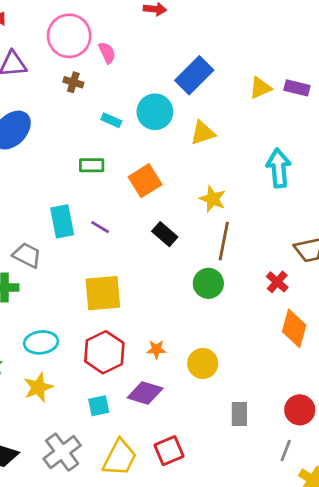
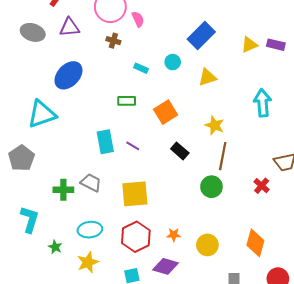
cyan circle: (155, 112) -> (173, 62), size x0.6
gray trapezoid: (27, 255) -> (91, 183), moved
orange diamond: (294, 328) -> (255, 243), moved

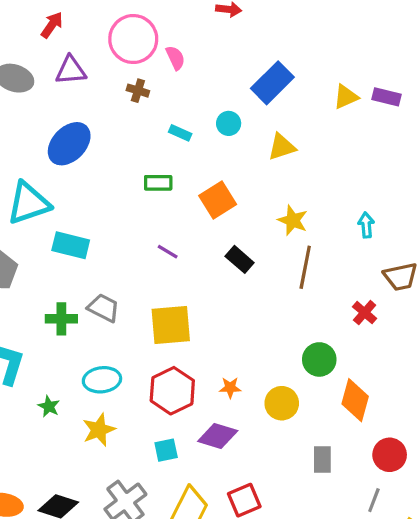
cyan arrow: (263, 103) -> (366, 225), moved, size x0.6
cyan rectangle: (105, 142) -> (71, 245), moved, turned -65
green circle: (211, 187) -> (319, 359), moved

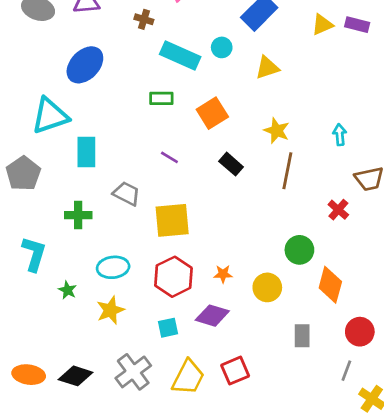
cyan rectangle: (180, 133) -> (180, 55), size x2.0
cyan rectangle: (71, 245) -> (86, 152), turned 76
gray trapezoid: (104, 308) -> (127, 194), moved

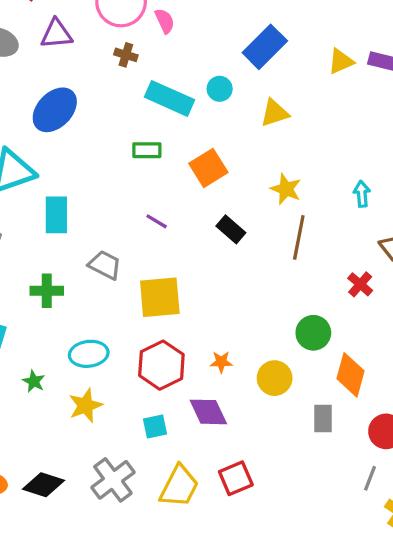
purple diamond: (212, 316) -> (208, 412), turned 48
gray rectangle: (302, 336) -> (323, 418), moved

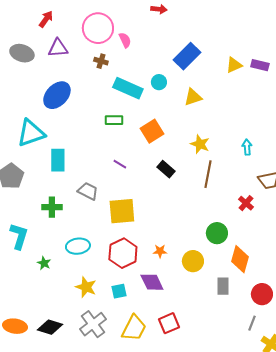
yellow star: (85, 406) -> (86, 287), moved, turned -30

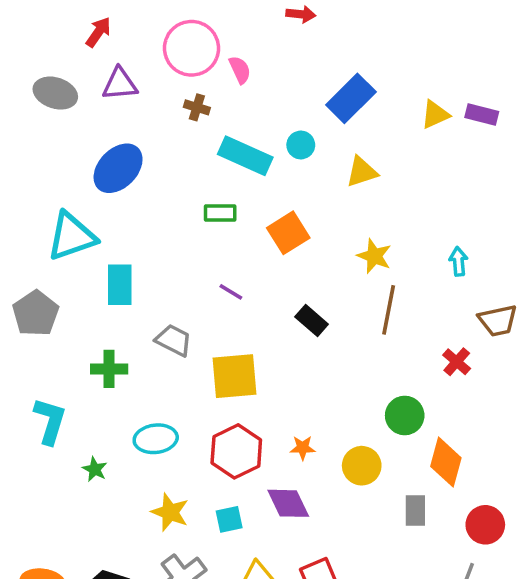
black rectangle: (166, 169) -> (312, 321), moved

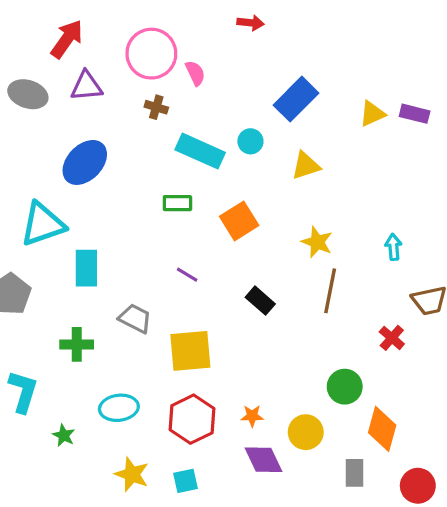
red arrow: (98, 32) -> (67, 39), size x1.4
purple diamond: (288, 503) -> (263, 460), moved

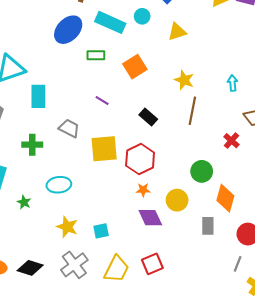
blue ellipse: (85, 162) -> (68, 30), moved
red hexagon: (192, 419) -> (140, 159), moved

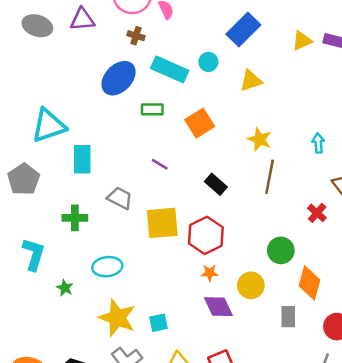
yellow star: (67, 227) -> (117, 318), size x1.4

